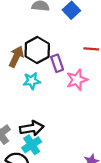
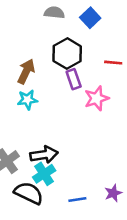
black hexagon: (37, 50) -> (67, 54), moved
cyan star: (32, 81) -> (27, 100), moved

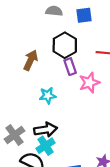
blue square: (90, 18) -> (84, 15), turned 35
cyan star: (27, 100) -> (48, 95), moved

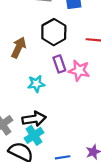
purple rectangle: (70, 67) -> (59, 64), moved
pink star: (89, 83) -> (79, 71), turned 30

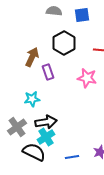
purple rectangle: (59, 64) -> (48, 72), moved
cyan star: (36, 84) -> (32, 99), moved

